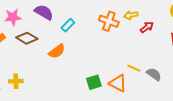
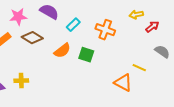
orange cross: (109, 21) -> (105, 30), moved
gray semicircle: (154, 74) -> (162, 52), moved
green square: (94, 82) -> (86, 55), moved, turned 35

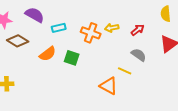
yellow arrow: (136, 15) -> (112, 28), moved
cyan rectangle: (73, 25) -> (59, 28), turned 32
gray semicircle: (162, 52) -> (139, 55), moved

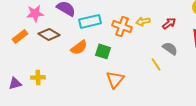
cyan rectangle: (59, 28) -> (90, 21), size x1.5
yellow line: (125, 71) -> (156, 64), turned 32
orange triangle: (109, 86) -> (115, 79), moved, turned 42

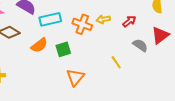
gray semicircle: (170, 48) -> (140, 45), moved
green square: (103, 51) -> (63, 49), turned -35

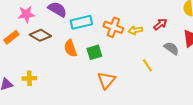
yellow arrow: (103, 19) -> (135, 30), moved
orange semicircle: (39, 45) -> (70, 48), turned 108

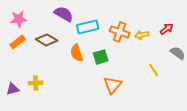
pink star: (26, 14) -> (19, 19), moved

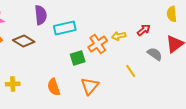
purple semicircle: (64, 14) -> (41, 15), turned 54
orange cross: (120, 32) -> (98, 44), moved, turned 36
orange semicircle: (77, 53) -> (54, 87), moved

